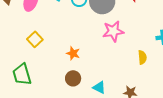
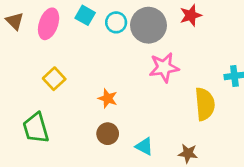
yellow semicircle: (142, 57) -> (205, 104), size x1.6

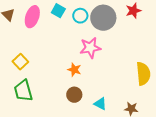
pink star: (164, 67) -> (90, 48), moved
yellow square: (54, 79) -> (20, 62), moved

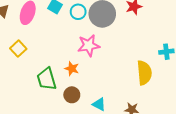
yellow square: (20, 62) -> (18, 49), moved
green trapezoid: (23, 91) -> (47, 79), moved

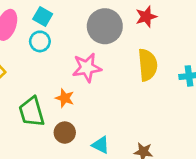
cyan circle: (78, 12) -> (40, 41), moved
yellow semicircle: (144, 73) -> (148, 65), moved

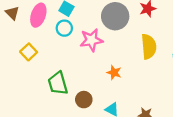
pink star: (87, 68) -> (91, 40), moved
orange star: (65, 98) -> (114, 73), moved

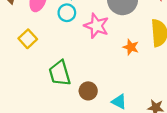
pink star: (91, 40) -> (96, 26), turned 30
orange star: (114, 73) -> (131, 47), moved

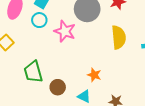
orange star: (131, 47) -> (94, 75), moved

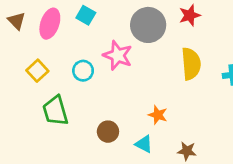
cyan circle: (39, 20) -> (83, 71), moved
green trapezoid: (33, 72) -> (55, 111), moved

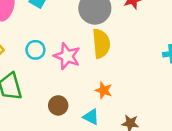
pink star: (118, 55) -> (67, 56), moved
yellow semicircle: (191, 64) -> (101, 44), moved

